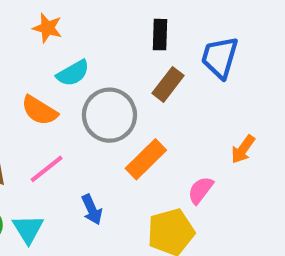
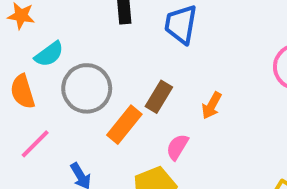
brown rectangle: (168, 84) -> (159, 97), moved
orange semicircle: (39, 111) -> (23, 92), turned 48

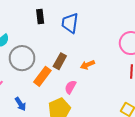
orange arrow: (212, 105) -> (87, 65), turned 40

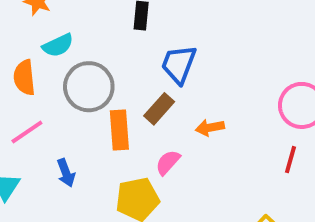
blue trapezoid: (70, 23) -> (179, 64), moved
orange rectangle: (42, 76) -> (119, 130), turned -54

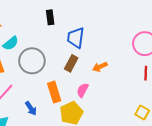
orange rectangle: (119, 130) -> (54, 92), moved

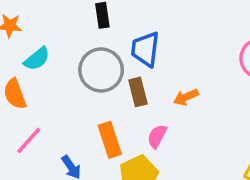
gray circle: (32, 61) -> (101, 70), moved
brown rectangle: (71, 63) -> (138, 92), turned -42

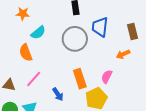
brown rectangle: (138, 92) -> (132, 32), moved

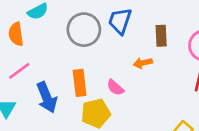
pink semicircle: (107, 77) -> (115, 88), turned -88
blue arrow: (58, 94) -> (47, 97), size x1.6

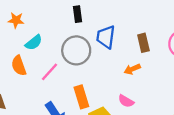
pink line: (19, 71) -> (49, 72), moved
pink semicircle: (115, 88) -> (126, 101), moved

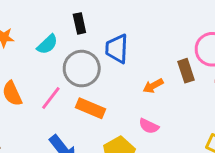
cyan semicircle: (34, 42) -> (47, 44), moved
brown rectangle: (143, 43) -> (186, 71), moved
orange rectangle: (81, 97) -> (90, 108), moved, turned -45

